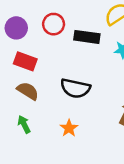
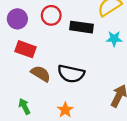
brown semicircle: (28, 91) -> (41, 74), moved

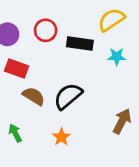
black semicircle: (71, 74) -> (68, 96), turned 128

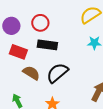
black rectangle: (80, 43) -> (47, 45), moved

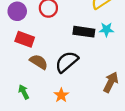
black rectangle: (47, 45) -> (84, 32), moved

